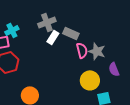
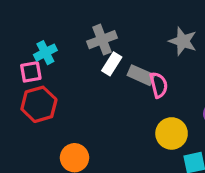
gray rectangle: (71, 33) -> (141, 75), moved
gray star: (97, 51) -> (183, 41), moved

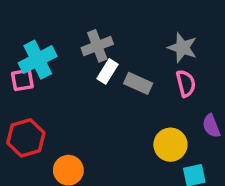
cyan cross: (45, 53) -> (38, 60), size x1.5
pink semicircle: (159, 85) -> (186, 83), moved
red hexagon: (39, 104) -> (26, 138), moved

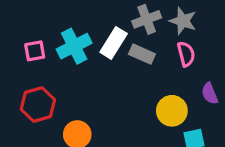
gray cross: (97, 46) -> (147, 19), moved
cyan cross: (38, 60) -> (74, 46), moved
white rectangle: (107, 71) -> (114, 43), size x1.4

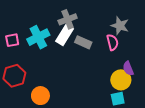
gray cross: (147, 19) -> (68, 19), moved
gray star: (183, 21) -> (120, 26), moved
yellow circle: (172, 111) -> (121, 80), moved

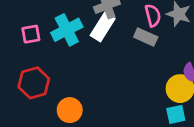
gray rectangle: (83, 42) -> (146, 37), moved
pink semicircle: (112, 42) -> (153, 15), moved

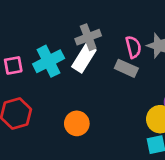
orange circle: (70, 110) -> (77, 123), moved

